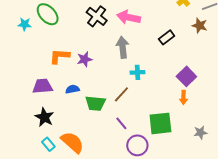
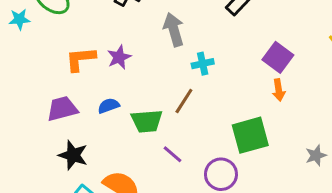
purple line: (121, 123) -> (173, 154), moved
gray star: (200, 132) -> (316, 155), moved

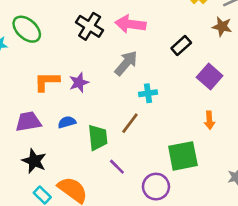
gray arrow: (174, 30) -> (126, 63), turned 52
purple square: (278, 57) -> (210, 76), moved
green trapezoid: (147, 121) -> (98, 138), turned -96

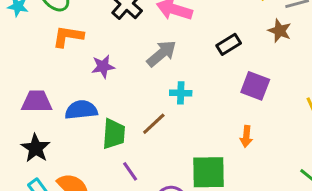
purple square: (210, 76) -> (255, 86), turned -30
orange L-shape: (47, 81) -> (68, 36), moved
blue semicircle: (67, 122) -> (81, 110), size x1.5

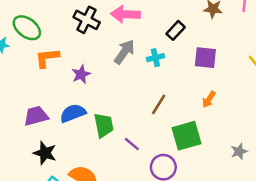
cyan cross: (181, 93) -> (155, 58), moved
brown line: (154, 124) -> (159, 104), moved
orange arrow: (246, 136) -> (209, 99), turned 42
purple line: (130, 171) -> (132, 144), moved

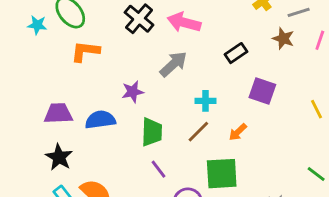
cyan cross: (155, 58) -> (206, 101), moved
purple star: (81, 74) -> (133, 92), moved
orange arrow: (209, 99) -> (238, 132), moved
green trapezoid: (104, 125) -> (152, 132), moved

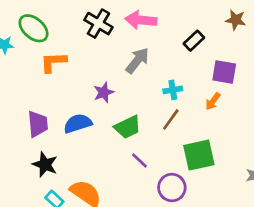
purple trapezoid: (58, 113) -> (38, 124), turned 96
green trapezoid: (152, 132) -> (128, 127), turned 72
orange arrow: (238, 132) -> (213, 101), moved

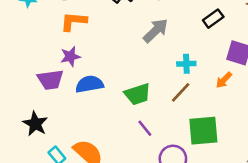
purple star: (104, 92) -> (70, 56), moved
purple trapezoid: (38, 124) -> (50, 80), turned 80
black star: (45, 165) -> (35, 124), moved

